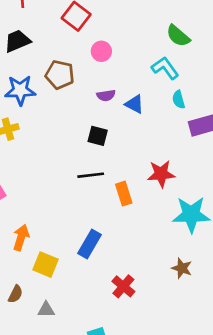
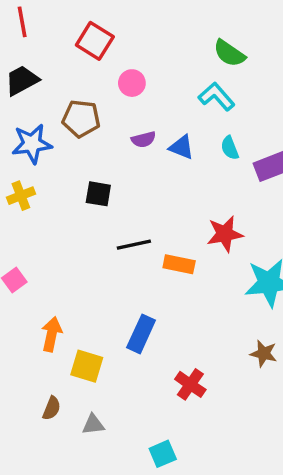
cyan semicircle: (179, 100) -> (230, 148), moved
black square: (98, 136) -> (98, 194), moved
orange rectangle: (124, 194) -> (179, 264), turned -55

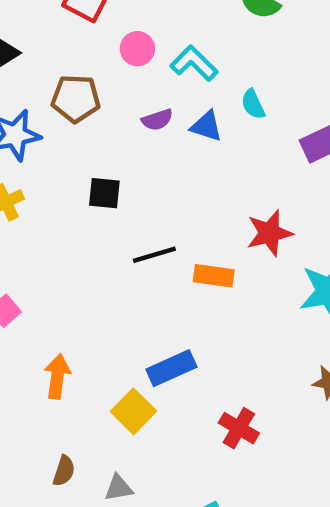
cyan L-shape: (217, 97) -> (194, 63), moved
cyan semicircle: (230, 148) -> (253, 104), moved
blue rectangle: (141, 334) -> (171, 368), turned 45
yellow square: (87, 366) -> (133, 411), moved, turned 32

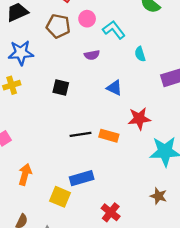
brown pentagon: (76, 99) -> (58, 26), moved
blue triangle: (206, 126) -> (114, 88), moved
black line: (154, 255) -> (80, 134), moved
yellow square: (133, 411) -> (60, 197), turned -30

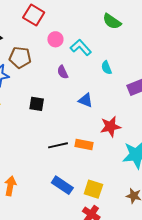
brown pentagon: (58, 26) -> (20, 57), moved
purple semicircle: (92, 55) -> (63, 72), turned 80
blue rectangle: (82, 178) -> (62, 185), turned 55
yellow square: (60, 197) -> (93, 189), moved

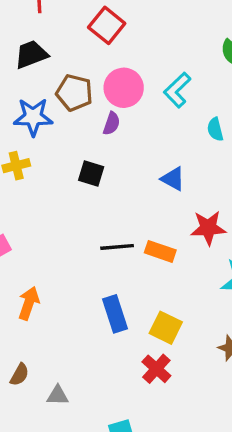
pink circle: (55, 39) -> (124, 88), moved, size x1.5
cyan L-shape: (81, 47) -> (177, 90), turned -100
purple semicircle: (63, 72) -> (112, 123), moved, turned -144
blue rectangle: (62, 185) -> (115, 314), turned 30

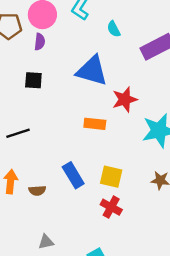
blue triangle: (173, 179) -> (92, 71), size x1.8
black line: (117, 247) -> (18, 133), moved
brown semicircle: (20, 375) -> (37, 191), moved, turned 70

